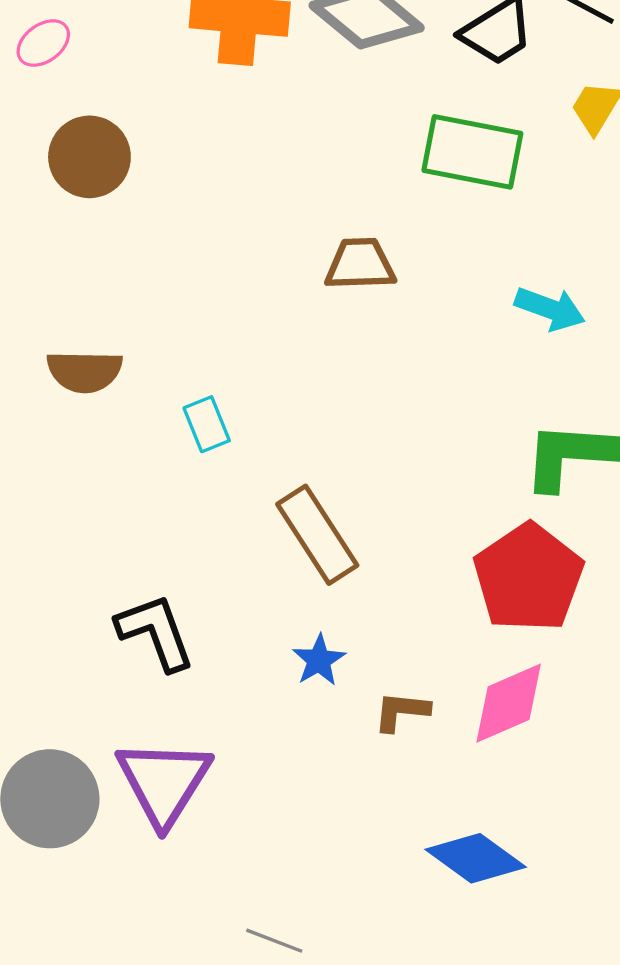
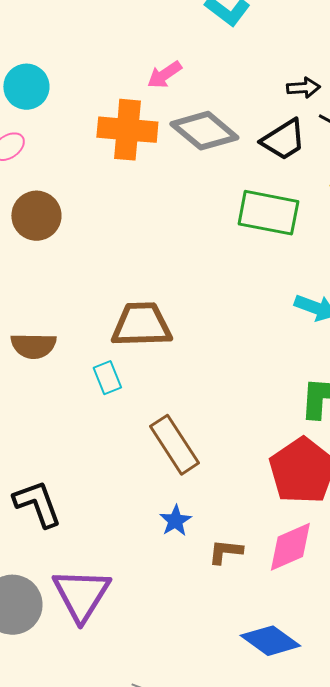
brown trapezoid: (360, 264) -> (141, 325), moved, size x1.4
black L-shape: (156, 632) -> (37, 504), moved

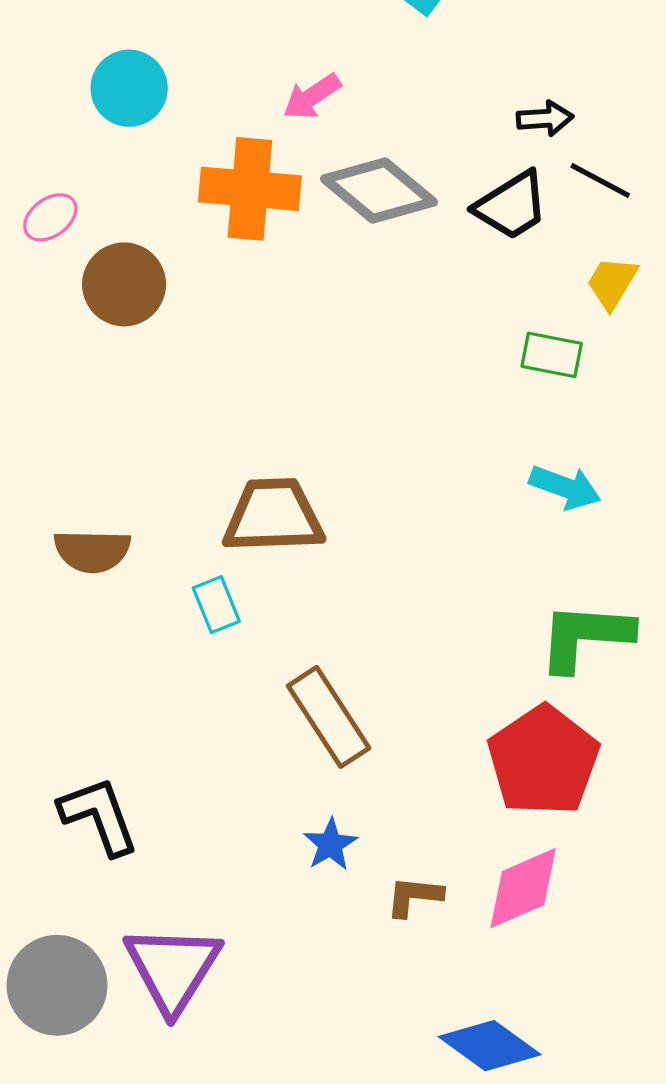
cyan circle: (26, 87) -> (129, 88), moved
green rectangle: (268, 213) -> (552, 355), moved, size x0.6
brown circle: (36, 216) -> (124, 284), moved

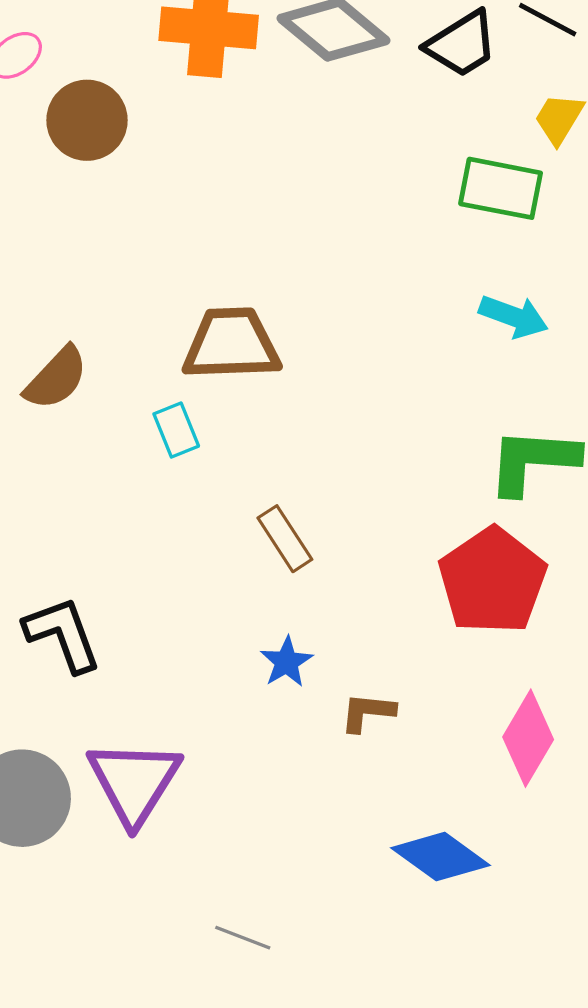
green rectangle: (552, 355) -> (501, 188), size x1.4
brown semicircle: (92, 551) -> (56, 378), turned -48
brown rectangle: (329, 717) -> (285, 539), size x0.7
pink diamond: (523, 888) -> (528, 738), moved, turned -36

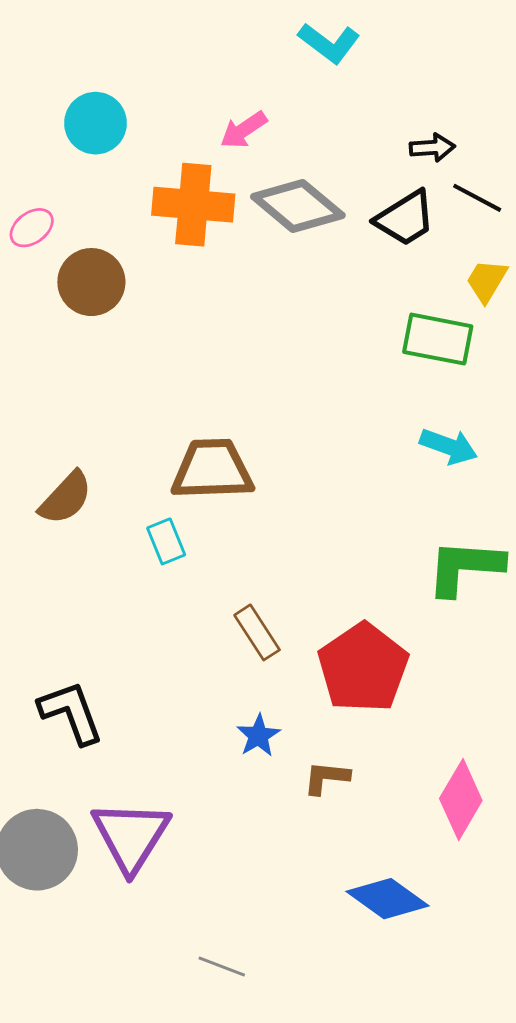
red pentagon: (492, 581) -> (363, 668), moved

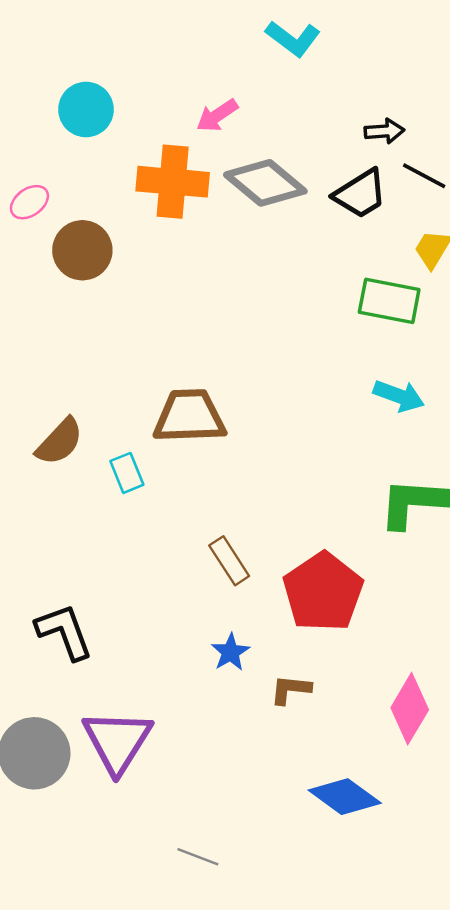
cyan rectangle: (166, 541) -> (127, 473), moved

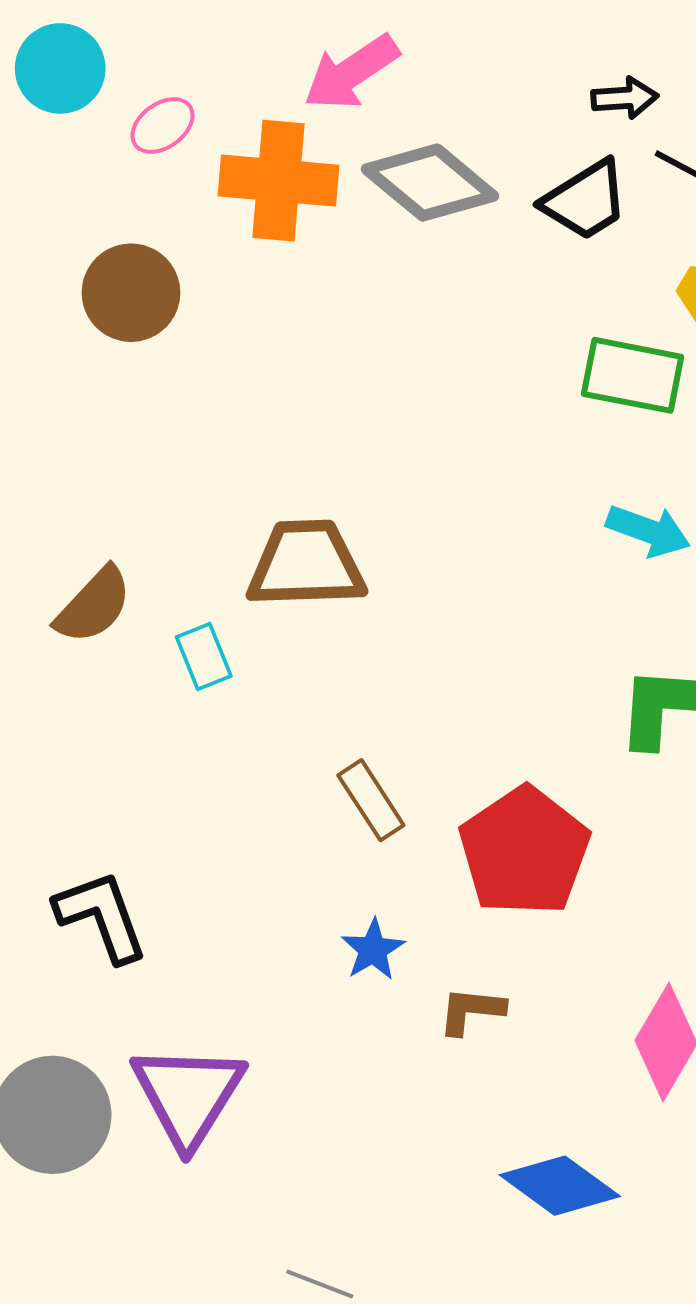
cyan circle: (86, 109) -> (60, 68), moved
pink arrow: (217, 116) -> (351, 72), size x1.4
pink ellipse: (29, 202) -> (162, 126), moved

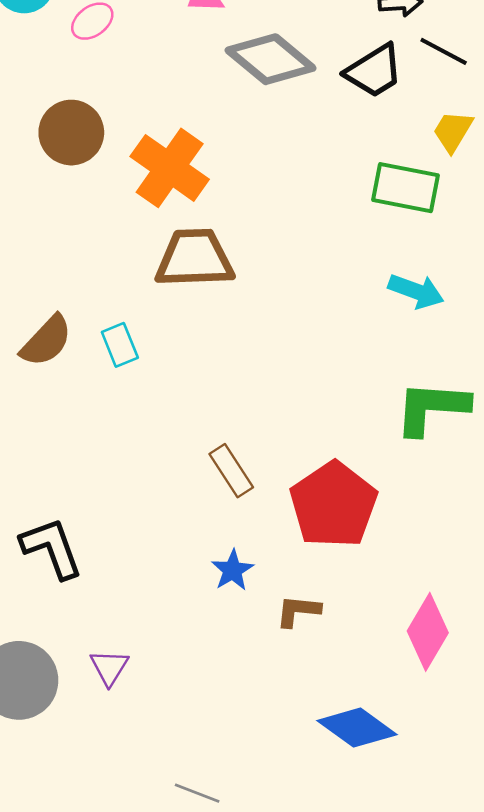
orange cross: (279, 181) -> (170, 168), moved, turned 30
brown trapezoid: (306, 564) -> (195, 258), moved
cyan rectangle: (204, 657) -> (120, 345), moved
purple triangle: (188, 1095) -> (109, 667), size x0.5

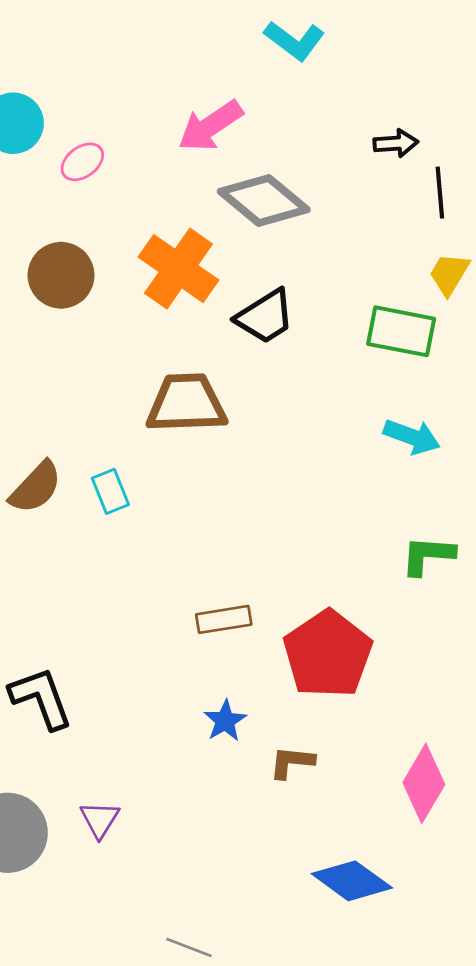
black line: (444, 51) -> (440, 193), turned 57
black trapezoid: (374, 71) -> (265, 317), moved
orange cross: (170, 168) -> (178, 269), moved
green L-shape: (432, 408) -> (428, 555), size x0.7
brown rectangle: (231, 471) -> (224, 619), turned -66

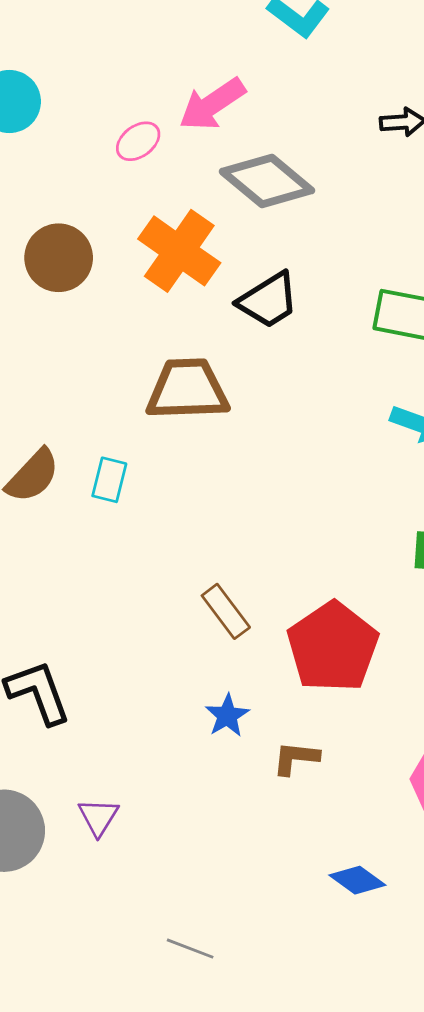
pink ellipse: (82, 162) -> (138, 141), moved
cyan rectangle: (110, 491) -> (109, 480), turned 36
brown rectangle: (224, 619) -> (226, 611), turned 62
blue diamond: (352, 881) -> (357, 880), size x0.7

